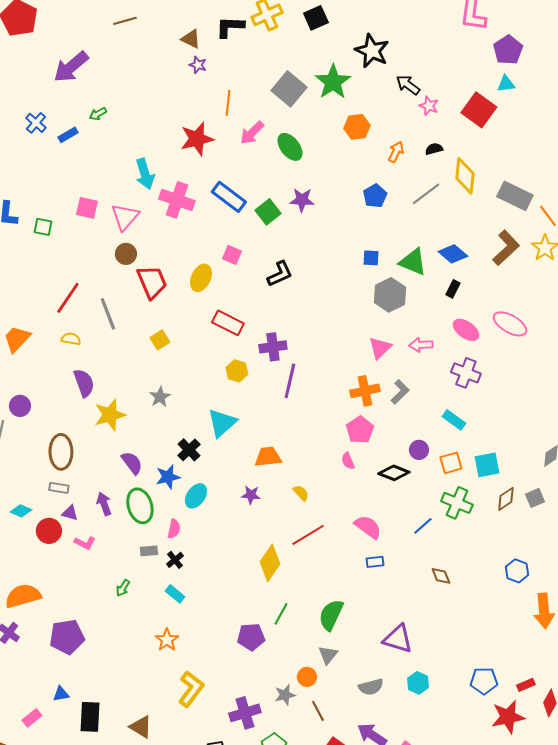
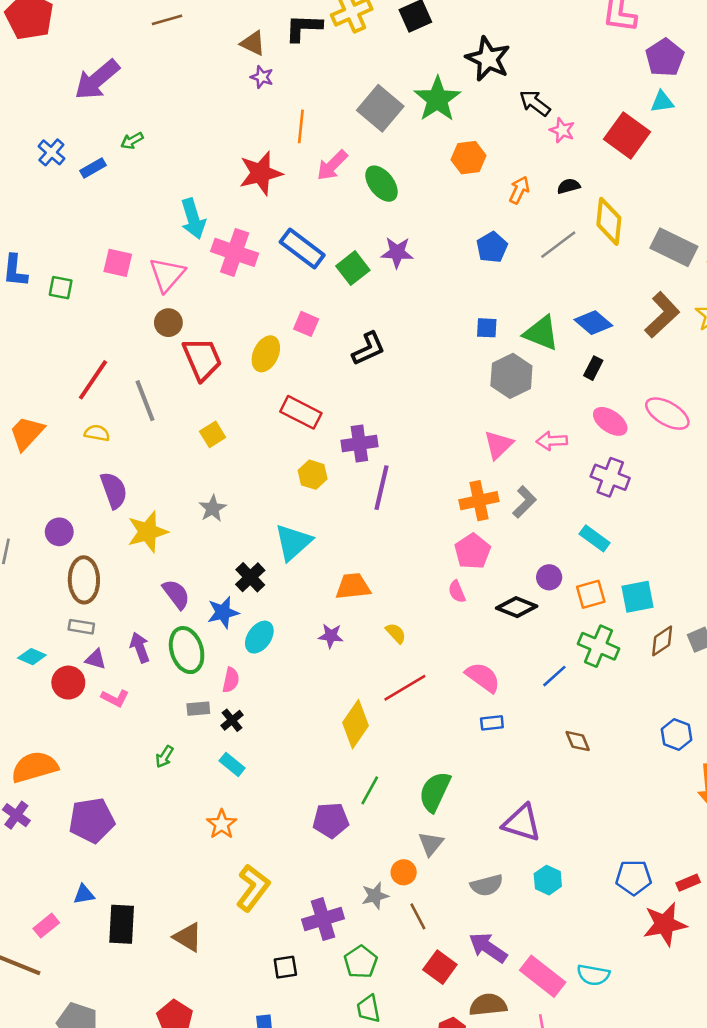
purple circle: (20, 406) -> (59, 532), moved

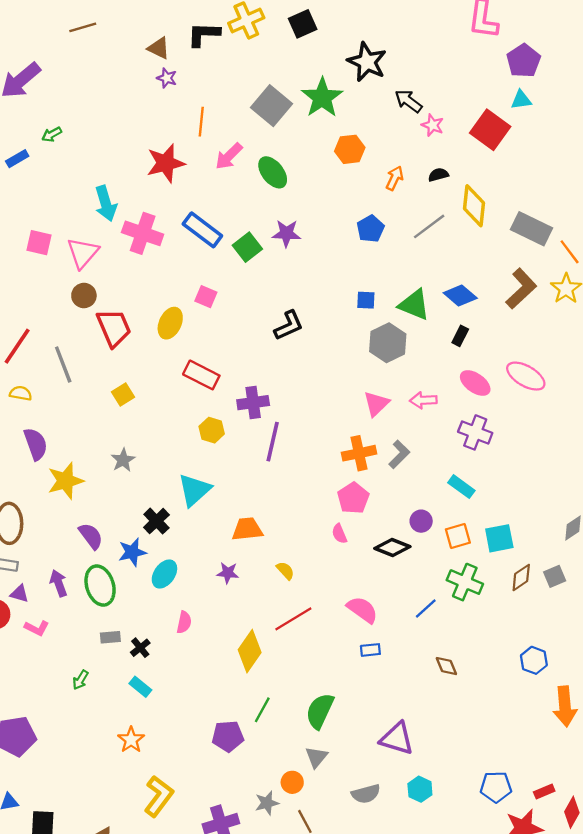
black L-shape: (368, 349) -> (289, 325), moved
pink semicircle: (231, 680) -> (184, 622), moved

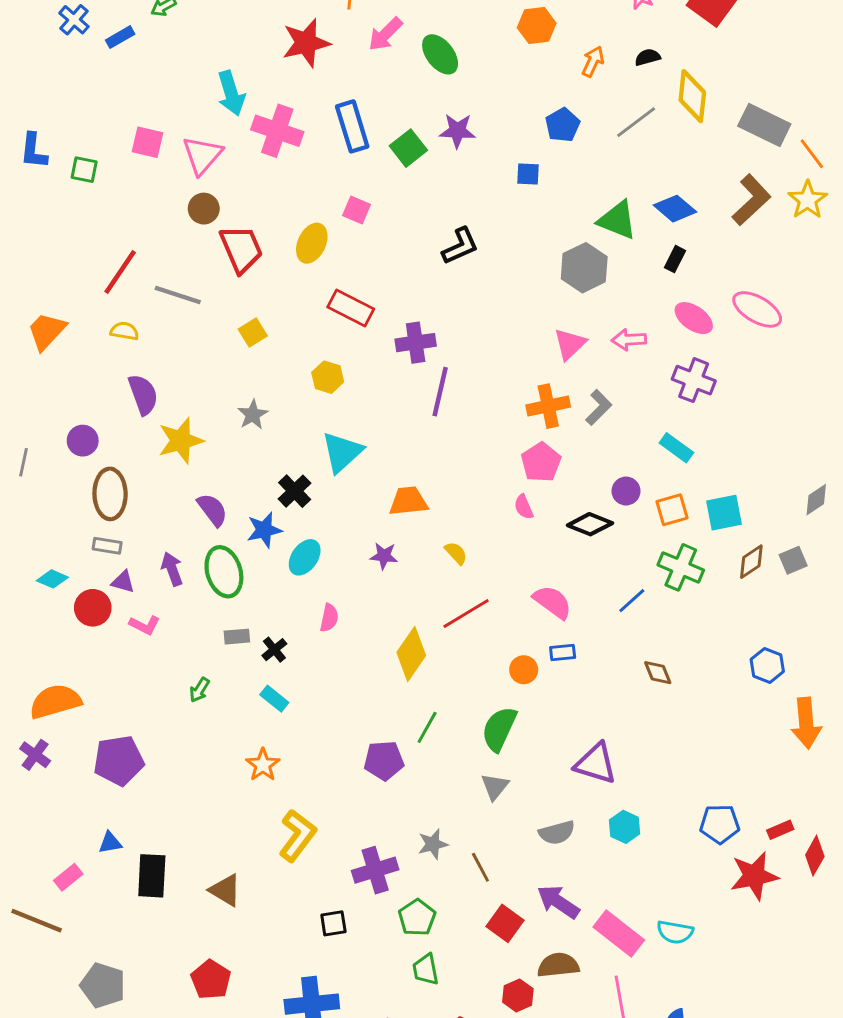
blue rectangle: (202, 230) -> (352, 126), turned 36
blue square: (366, 300) -> (528, 174), moved
gray line: (63, 365) -> (178, 295), turned -51
yellow hexagon: (212, 430) -> (328, 377), moved
orange circle: (292, 782) -> (524, 670), moved

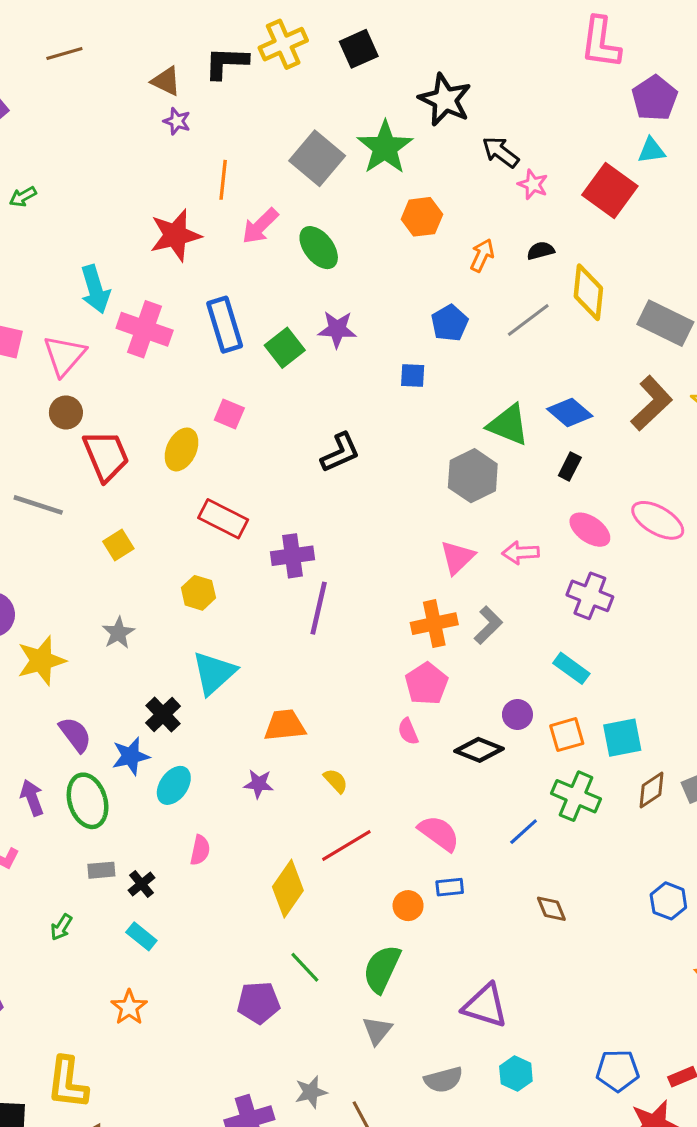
green line: (427, 727) -> (305, 967), turned -72
yellow L-shape: (297, 835) -> (67, 1083), moved, turned 150

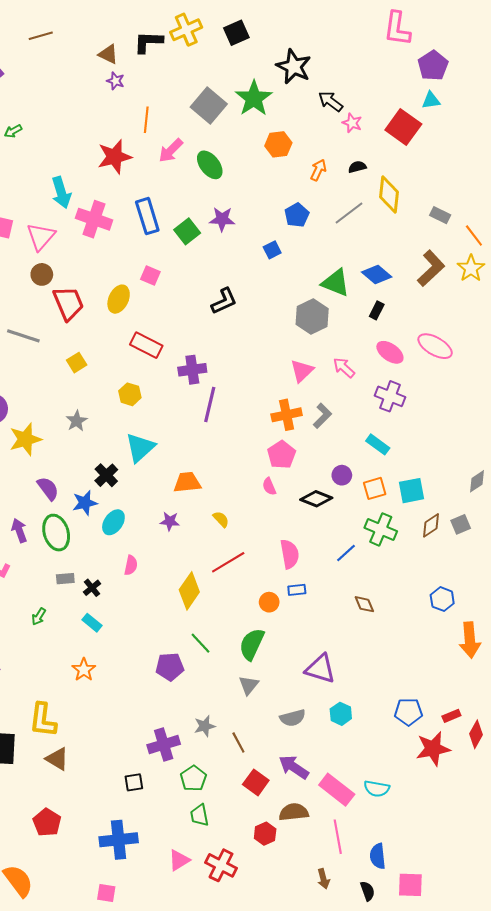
gray rectangle: (665, 323) -> (440, 215), size x0.6
blue square: (413, 375) -> (272, 250), turned -30
pink arrow: (521, 553) -> (344, 368), turned 45
pink semicircle: (439, 833) -> (290, 554), turned 44

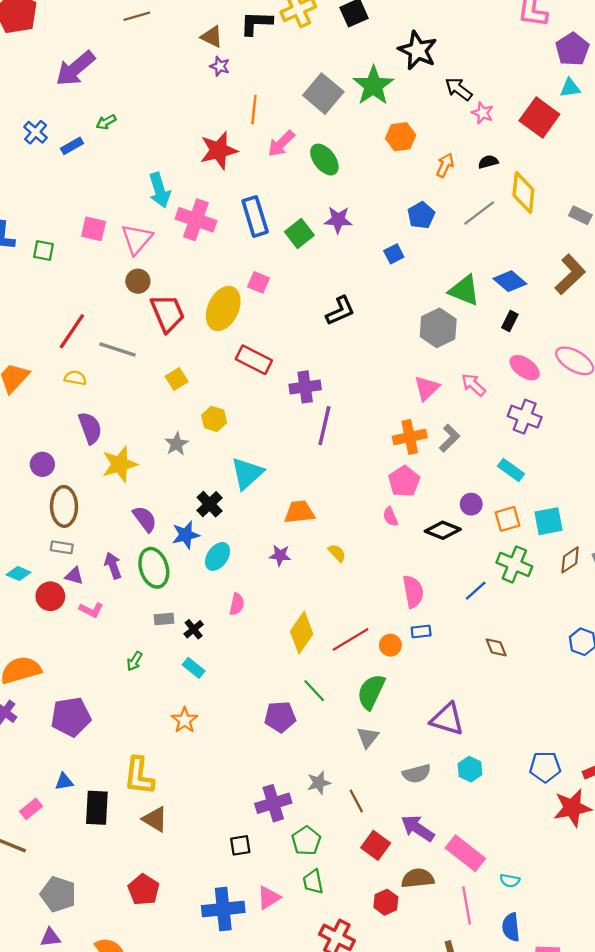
yellow ellipse: (119, 299) -> (223, 309), size x1.4
yellow hexagon: (130, 394) -> (214, 419), moved
red line: (228, 562) -> (351, 639), moved
cyan semicircle: (377, 789) -> (510, 881), moved, size x0.7
pink triangle: (179, 860) -> (269, 898), moved

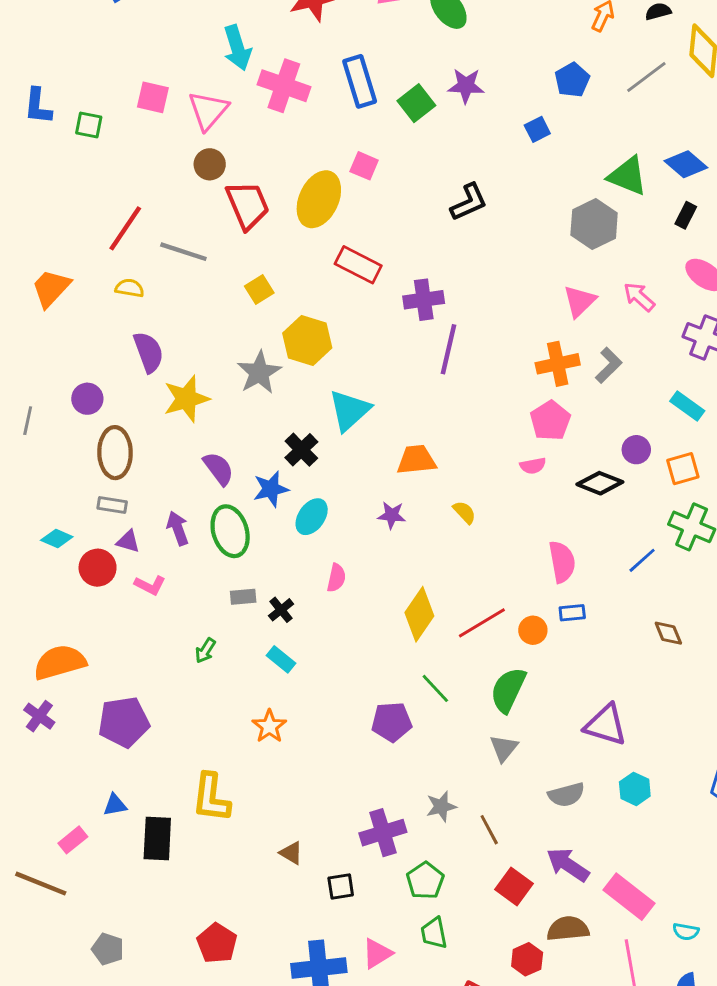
yellow hexagon: (214, 419) -> (307, 340), size x1.5
gray star: (177, 444) -> (259, 373), size x1.4
pink semicircle: (390, 517) -> (533, 466), turned -78
brown triangle: (155, 819) -> (291, 853), moved, size x0.7
gray pentagon: (58, 894) -> (108, 949), size x0.7

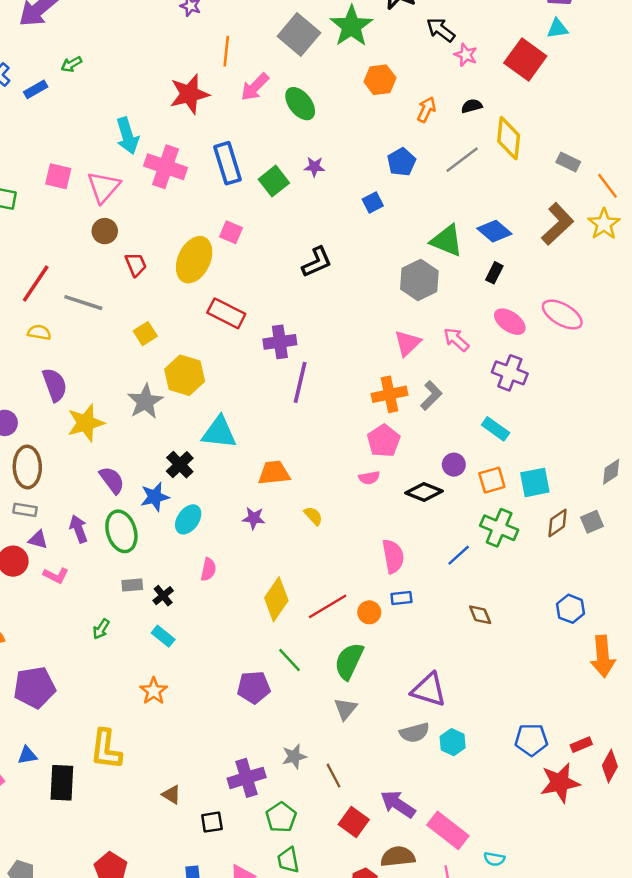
purple star: (466, 86) -> (314, 167), size x0.7
red trapezoid: (248, 205) -> (136, 264), size x0.6
cyan triangle: (349, 410) -> (219, 432), turned 48
gray semicircle: (566, 795) -> (415, 733), moved

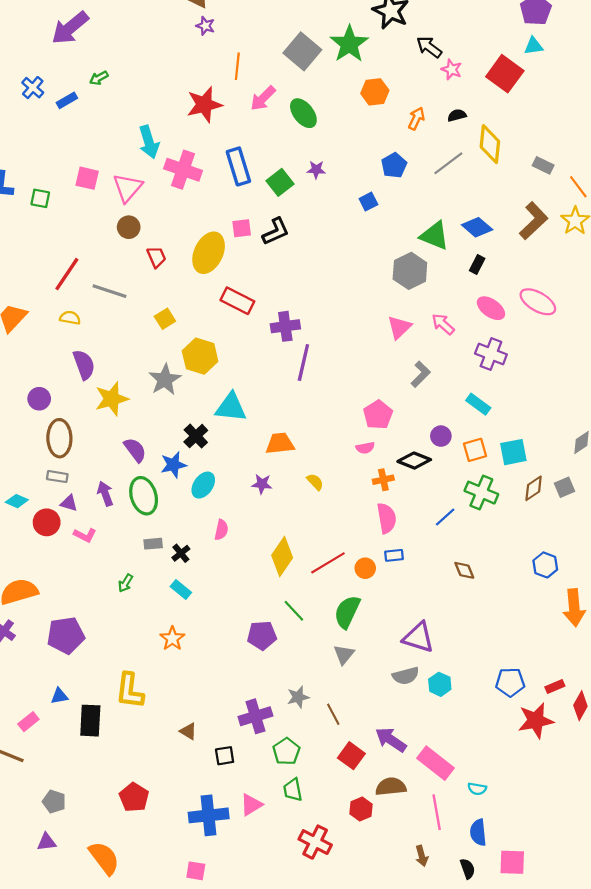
pink square: (231, 232) -> (242, 228), turned -30
black L-shape: (317, 262) -> (276, 231), moved
orange cross: (389, 394) -> (383, 480), moved, size x0.7

